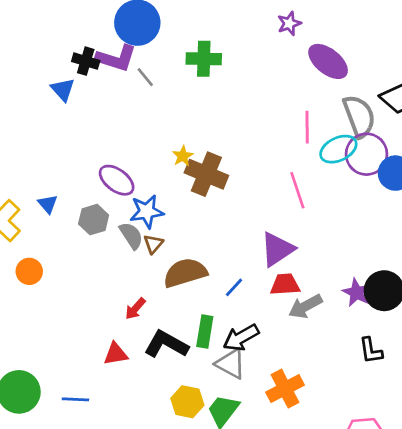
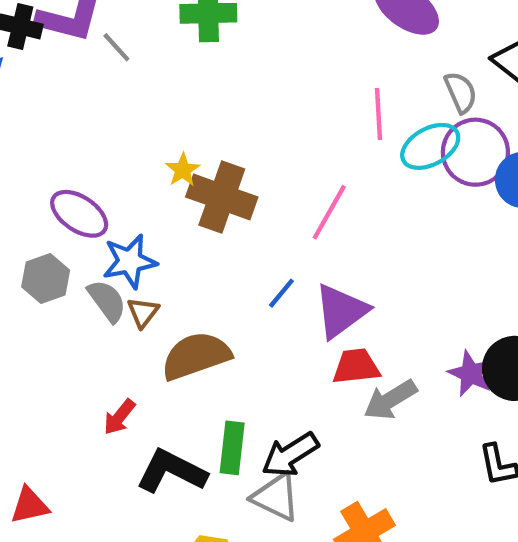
gray semicircle: (359, 116) -> (461, 92), size x0.6
pink line: (297, 190) -> (329, 212), moved, turned 51
blue line: (234, 287) -> (281, 293), moved
red triangle: (116, 354) -> (30, 505), moved

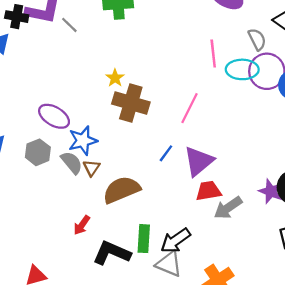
cyan ellipse: (430, 146) -> (242, 69), turned 32
yellow star: (183, 170) -> (115, 78), moved

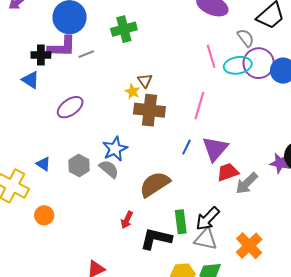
gray line: (69, 25) -> (86, 54), turned -56
purple ellipse: (54, 116) -> (70, 107), moved, turned -56
brown triangle: (91, 168) -> (145, 81), moved

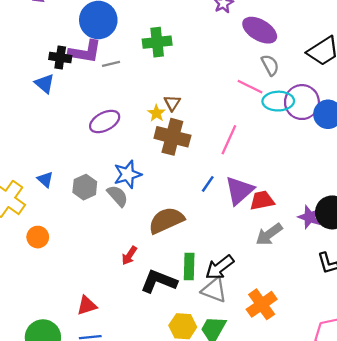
gray semicircle: (246, 38) -> (270, 65), moved
pink line: (211, 56) -> (250, 87), turned -55
purple ellipse: (70, 107) -> (105, 121), moved
red trapezoid: (228, 172) -> (262, 200), moved

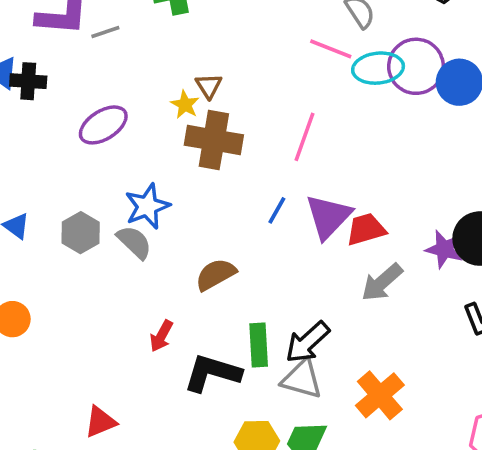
black cross: (60, 57) -> (28, 81), moved
brown semicircle: (166, 220) -> (216, 274), size x0.7

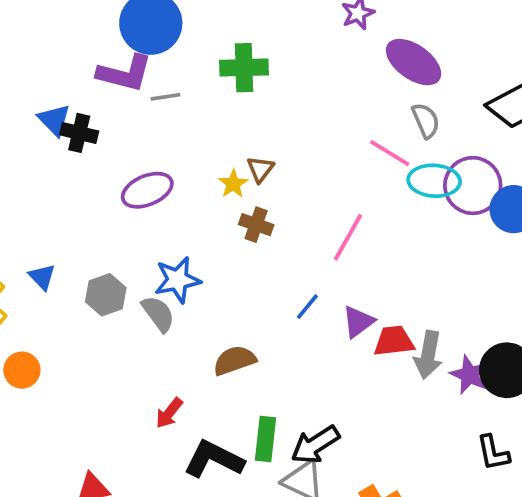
brown cross: (214, 140) -> (256, 225), size x0.6
purple triangle: (328, 216) -> (358, 322), size x0.7
gray arrow: (382, 282) -> (428, 355), moved, turned -48

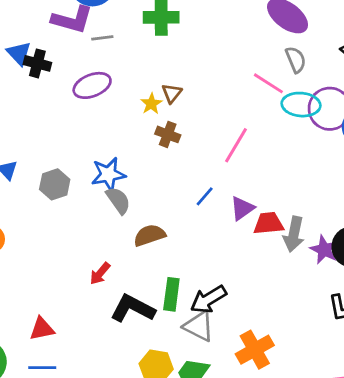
purple ellipse: (147, 190) -> (92, 85), moved
gray semicircle: (158, 314) -> (118, 200), moved

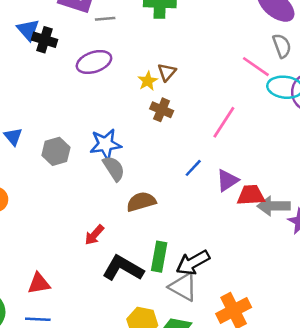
gray arrow: (294, 234) -> (274, 206), turned 76

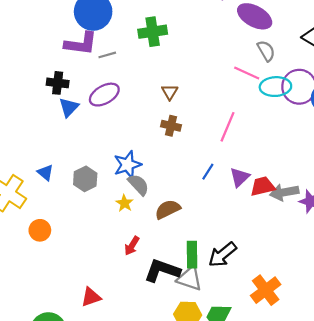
blue triangle: (28, 30) -> (69, 107), moved, turned 35
yellow star: (148, 81) -> (124, 203), moved
gray triangle: (183, 287) -> (190, 278), moved

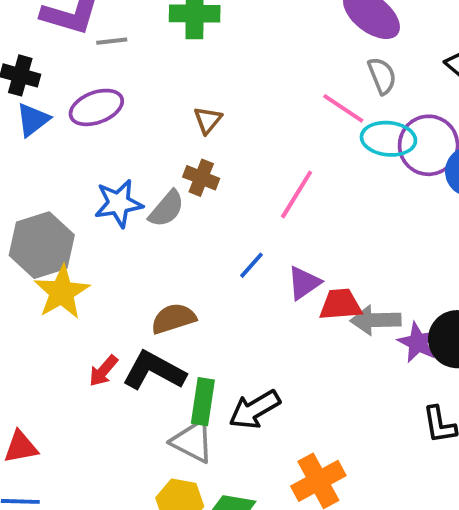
blue star: (127, 165) -> (118, 203), moved
gray hexagon: (85, 179) -> (42, 245), size x1.5
gray semicircle: (138, 185) -> (167, 209), moved, turned 75
yellow star: (124, 203) -> (62, 292), moved, size x1.8
black L-shape: (162, 270) -> (154, 371), moved

